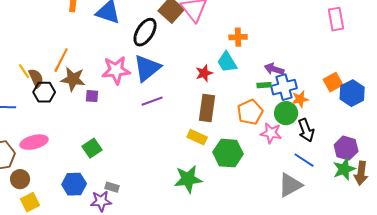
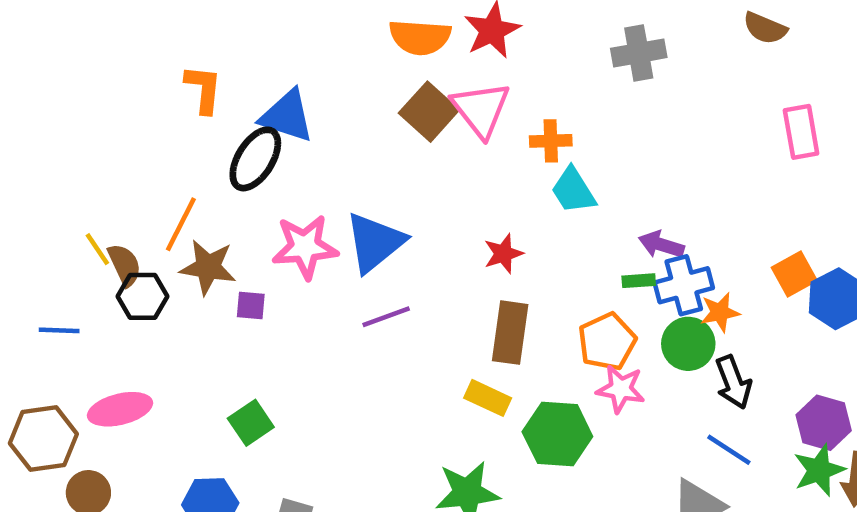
black ellipse: (145, 32) -> (255, 159), moved
orange cross: (238, 37) -> (551, 141), moved
cyan trapezoid: (227, 62) -> (573, 190), moved
pink star: (271, 133) -> (621, 389), moved

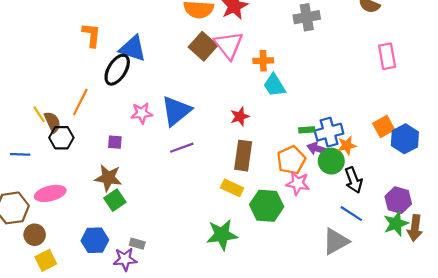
purple arrow: (661, 245) -> (318, 149), moved
pink star: (305, 247) -> (142, 113), size x0.7
brown star: (208, 267) -> (108, 178), moved

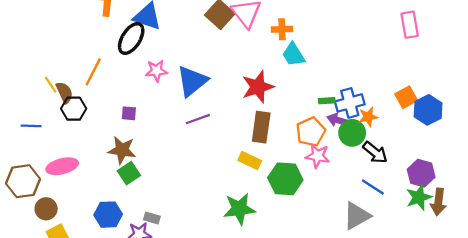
pink star: (142, 113) -> (156, 71), moved
red star: (240, 116) -> (258, 87), size x1.6
black arrow: (354, 180) -> (375, 152), turned -30

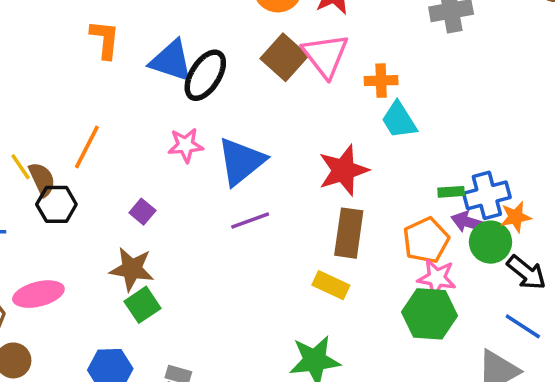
black ellipse: (131, 39) -> (205, 75), moved
purple square: (129, 113) -> (142, 212), turned 35
green hexagon: (285, 179) -> (430, 314), moved

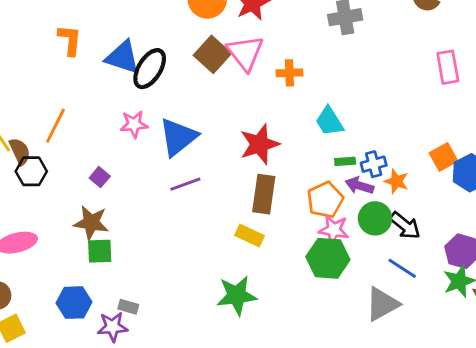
cyan trapezoid: (399, 120) -> (329, 121), moved
blue cross: (487, 195) -> (374, 164), size x0.7
orange star: (516, 217) -> (396, 181), turned 30
green circle: (490, 242) -> (375, 218), moved
green square: (142, 305) -> (100, 251), turned 32

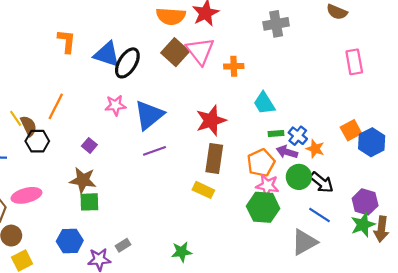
blue cross: (374, 164) -> (298, 136), turned -36
green star: (237, 295) -> (182, 252), moved, size x0.7
gray rectangle: (128, 307) -> (123, 245), moved, turned -48

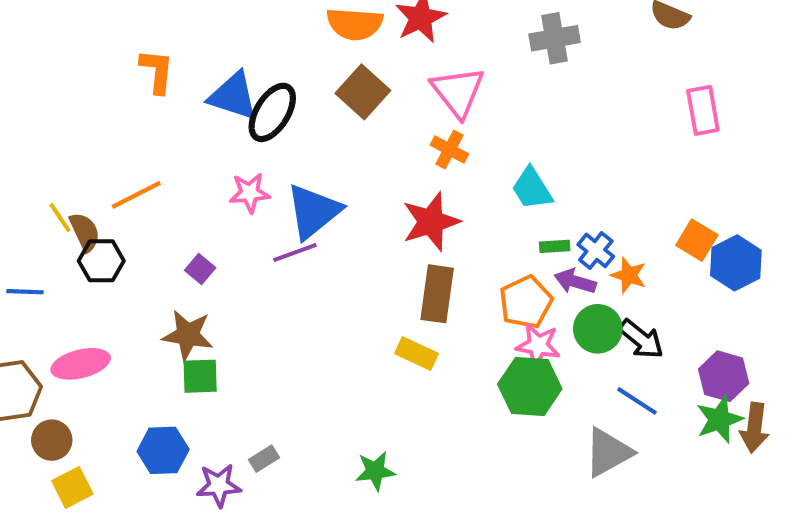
pink triangle: (200, 51) -> (458, 92), moved
orange cross: (234, 66) -> (449, 150), moved, turned 30
orange line: (56, 106) -> (136, 195), turned 36
orange square: (351, 130) -> (697, 240), turned -30
purple line: (155, 151) -> (295, 253), moved

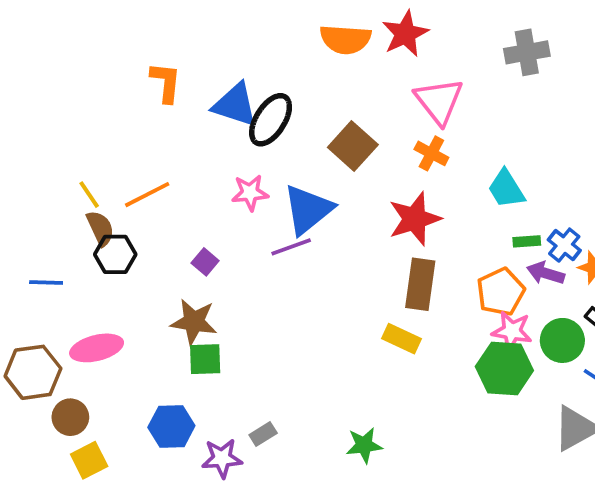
brown square: (363, 92) -> (353, 146), moved
yellow line: (60, 218) -> (89, 195), moved
green circle: (598, 329) -> (562, 340), moved

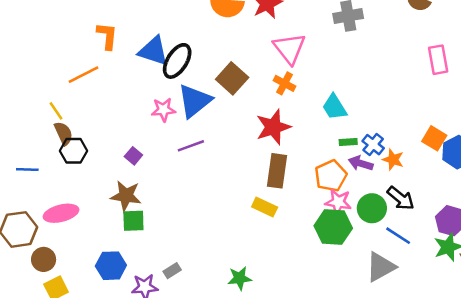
orange line: (147, 195) -> (83, 75), moved
blue triangle: (308, 210) -> (195, 101), moved

